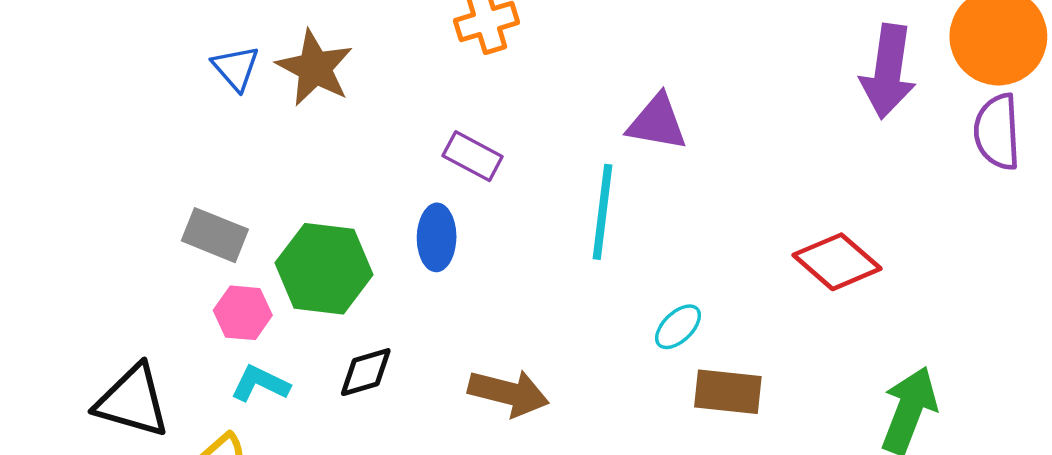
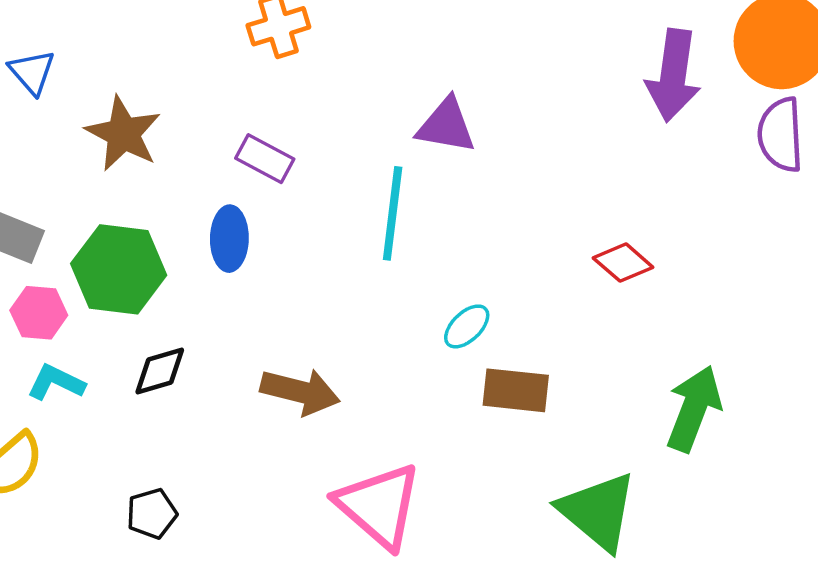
brown star: (315, 68) -> (123, 134), moved
red diamond: (837, 262) -> (623, 263), size x0.7

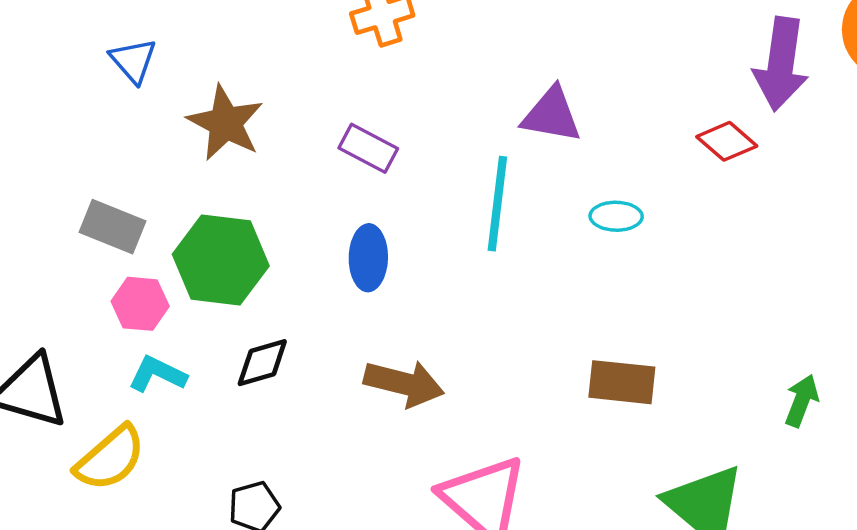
blue ellipse: (229, 239) -> (368, 258), moved
red diamond: (623, 263) -> (727, 141), moved
cyan ellipse: (467, 326) -> (616, 216), moved, turned 45
green arrow: (694, 409) -> (802, 401), size x0.6

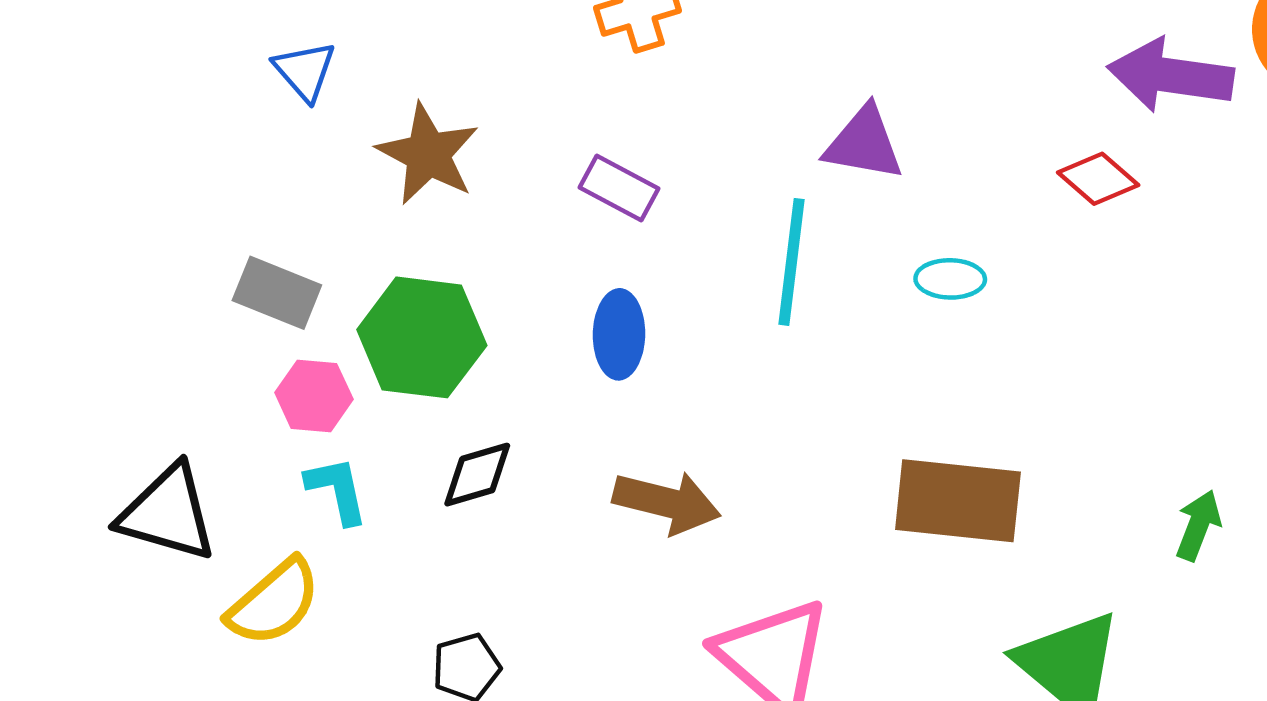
purple arrow: (781, 64) -> (1171, 76), turned 90
cyan L-shape: (157, 374) -> (337, 490), turned 52
brown rectangle: (622, 382) -> (958, 501), size x1.4

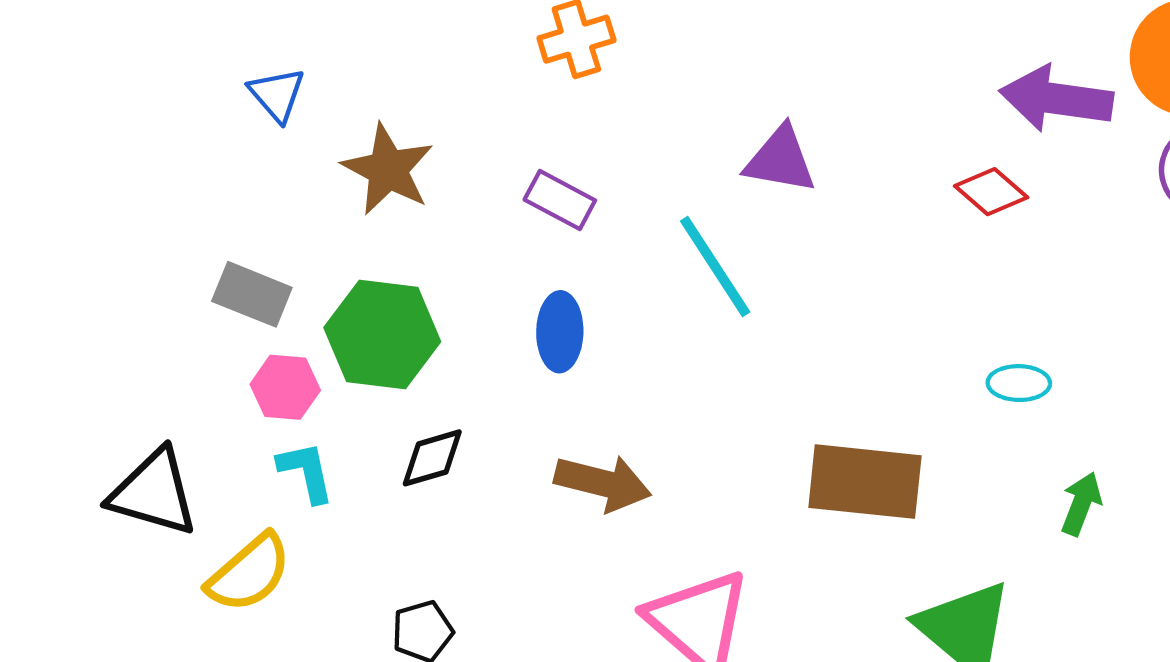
cyan line: (792, 262) -> (715, 267), turned -40
cyan ellipse: (950, 279) -> (1019, 383), moved

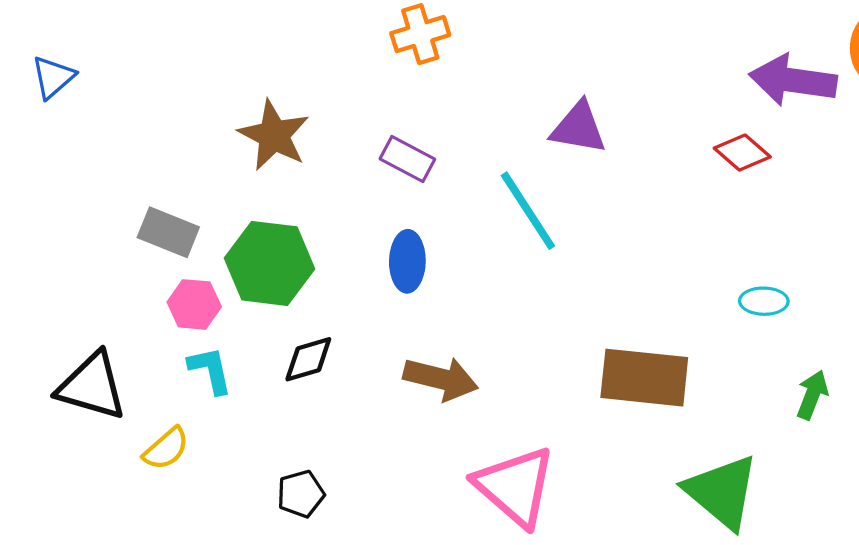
blue triangle: (277, 95) -> (53, 77), moved, turned 30
yellow semicircle: (249, 573) -> (166, 449), size x0.7

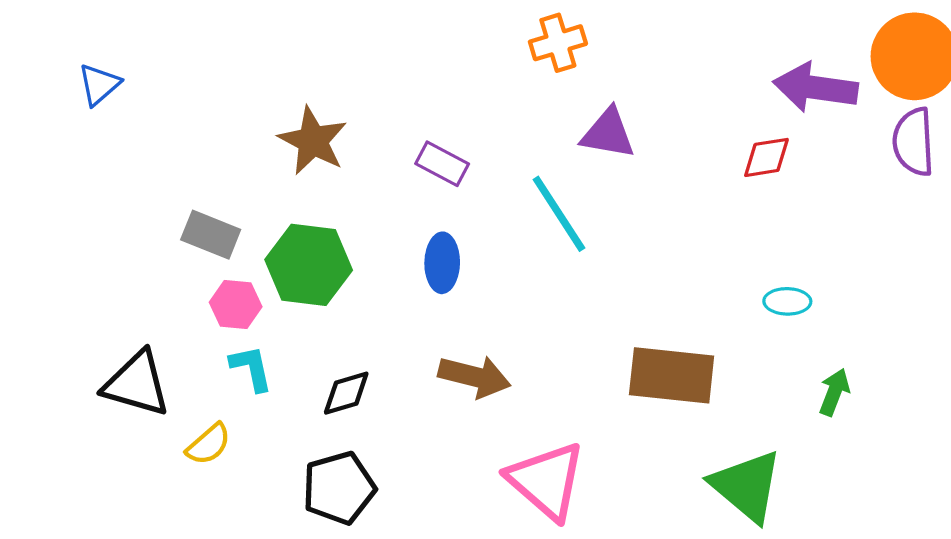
orange cross: (420, 34) -> (558, 43), moved
red diamond: (742, 153) -> (766, 157), turned -50
black diamond: (308, 359) -> (346, 393), moved
black pentagon: (301, 494) -> (339, 488), size x1.6

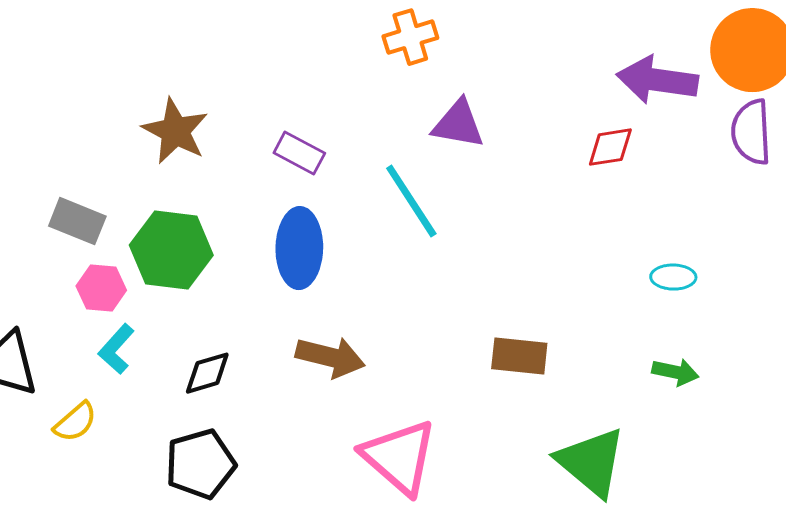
blue ellipse: (442, 263) -> (299, 248), size x1.4
cyan ellipse: (787, 301) -> (673, 277), moved
cyan L-shape: (251, 368) -> (116, 349), turned -126
brown rectangle: (672, 375) -> (519, 356), size x0.7
green arrow: (834, 392) -> (675, 372), turned 81

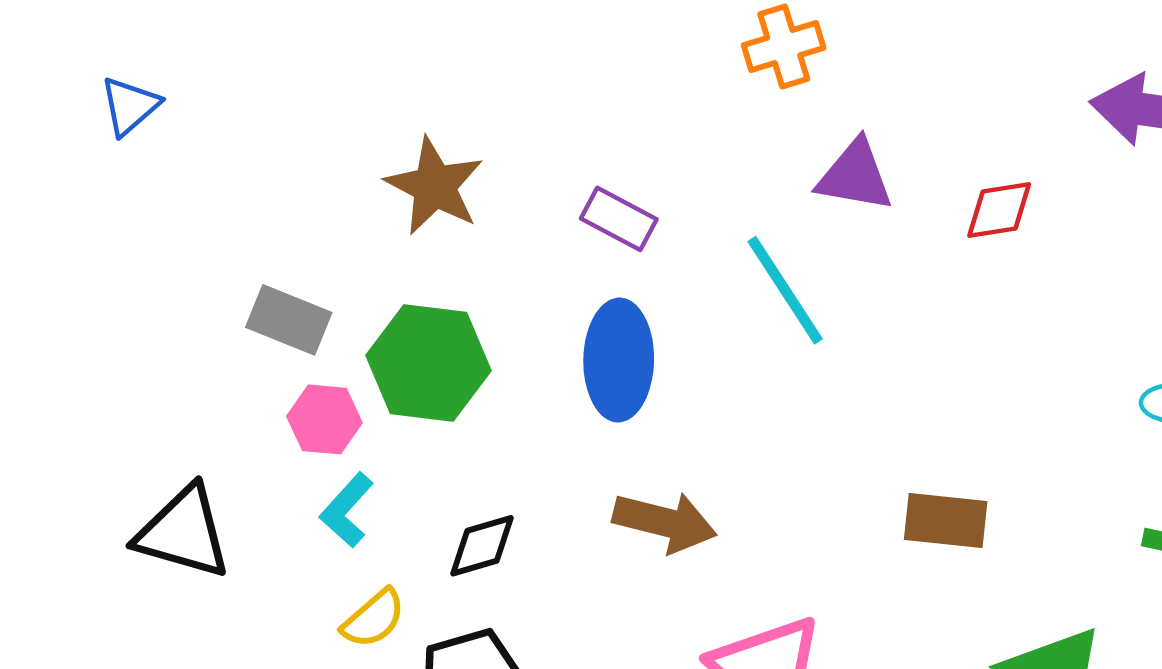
red diamond: (610, 147) -> (999, 210), moved
yellow semicircle: (75, 422) -> (374, 619), moved

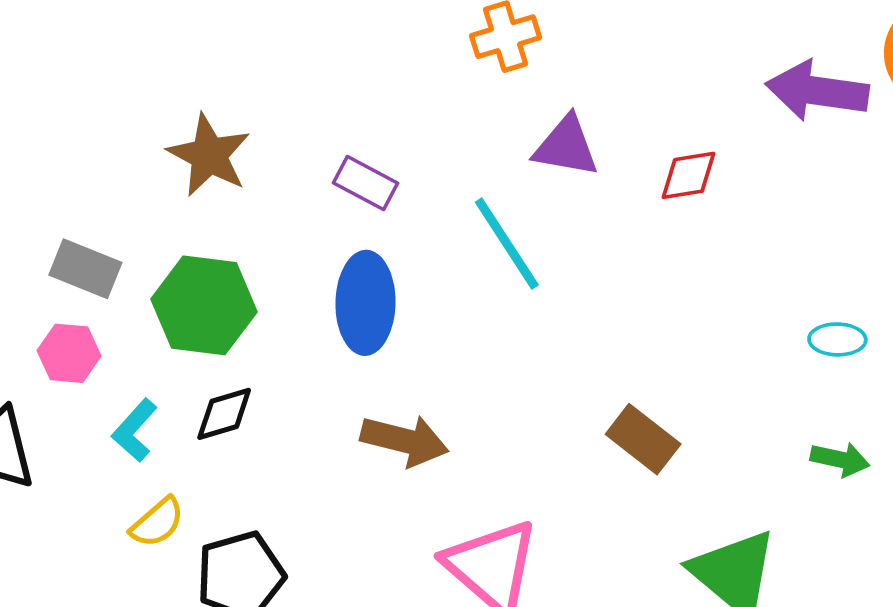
pink hexagon: (324, 419) -> (69, 353), moved
brown rectangle: (946, 521) -> (643, 439), turned 32
black diamond: (482, 546) -> (224, 414), moved

